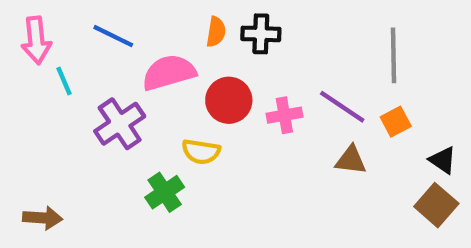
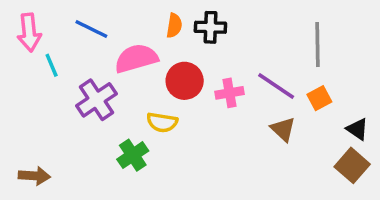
brown triangle: (351, 160) -> (283, 129), turned 36

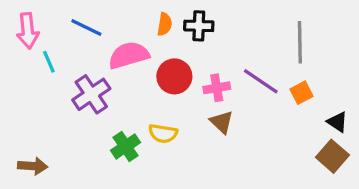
yellow semicircle: (162, 122) -> (163, 133), moved
brown triangle: (283, 129) -> (222, 122), moved

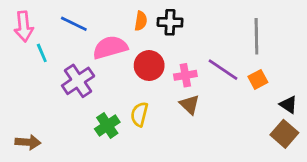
yellow semicircle: (163, 133) -> (139, 114), turned 95

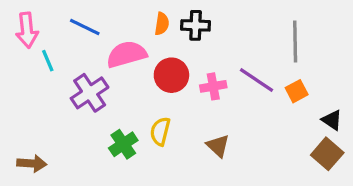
brown triangle: (190, 105) -> (218, 146), moved

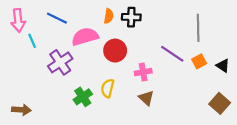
pink cross: (213, 86) -> (143, 72), moved
black triangle: (332, 120) -> (223, 66), moved

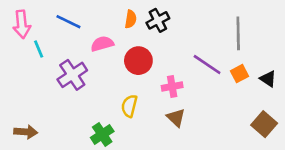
black cross: (131, 17) -> (158, 20), turned -30
pink semicircle: (85, 37) -> (102, 44), size x0.7
green cross: (83, 97) -> (102, 134), moved

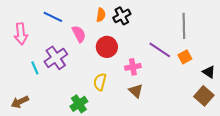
pink arrow: (22, 24) -> (21, 34), moved
pink semicircle: (102, 44) -> (79, 34), turned 78
cyan line: (39, 49) -> (35, 68), moved
black triangle: (268, 79) -> (209, 72), moved
brown arrow: (26, 132) -> (20, 102), turned 150

